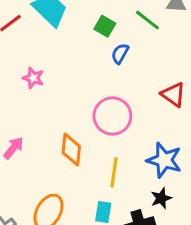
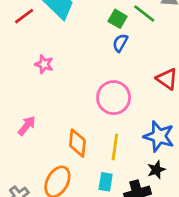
green square: (105, 26) -> (118, 19), moved
orange diamond: (71, 150) -> (77, 143), moved

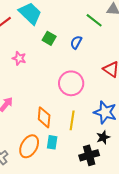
green square: (118, 19) -> (49, 38), moved
cyan rectangle: (106, 182) -> (52, 142), moved

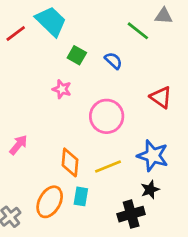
blue semicircle: (76, 42) -> (113, 61), turned 104
pink star: (19, 58) -> (62, 89), moved
yellow line: (72, 120) -> (108, 167), turned 60

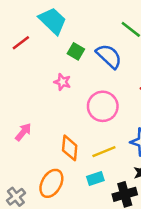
red line: (16, 34) -> (21, 43), moved
blue semicircle: (113, 61) -> (109, 56), size x1.6
cyan rectangle: (81, 196) -> (95, 178), moved, turned 63

